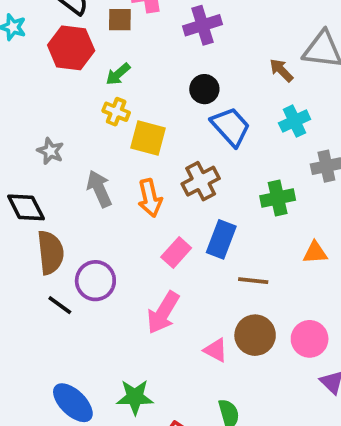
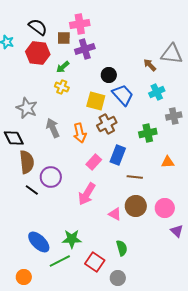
purple cross: (202, 25) -> (85, 49), moved
yellow square: (148, 138) -> (96, 101), moved
gray star: (50, 151) -> (27, 108), size x1.5

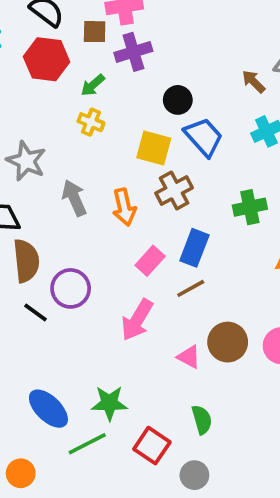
brown line: (135, 177) -> (191, 288), moved, turned -35

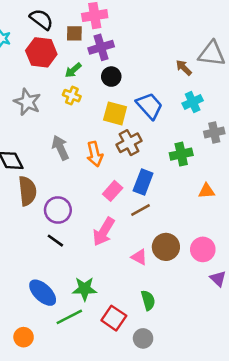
black circle: (178, 100) -> (111, 77), moved
gray star: (26, 161) -> (27, 102), moved
black line: (35, 312) -> (55, 241), moved

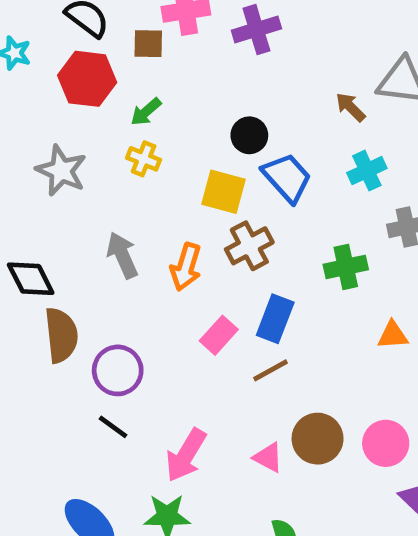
purple cross: (101, 47) -> (256, 29), moved
black circle: (111, 77) -> (249, 135), moved
orange arrow: (95, 154) -> (186, 267), turned 30
pink arrow: (104, 232) -> (186, 455), moved

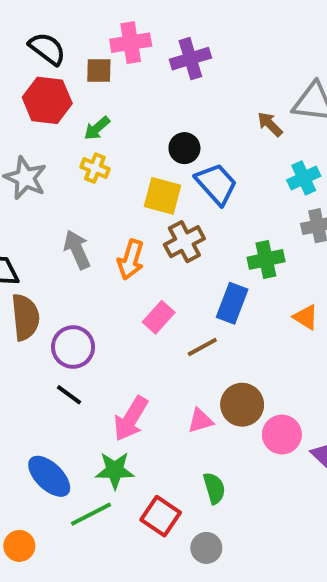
cyan cross: (367, 171) -> (304, 178), moved
blue rectangle: (275, 319) -> (232, 303), moved
orange triangle: (393, 335) -> (306, 317), turned 36
pink circle: (386, 443) -> (282, 435), moved
pink triangle: (268, 457) -> (200, 421), turned -44

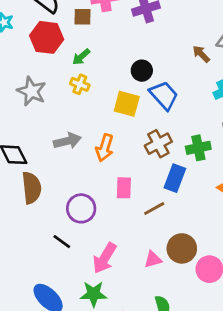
brown cross: (184, 242) -> (158, 144), moved
gray arrow: (77, 250) -> (67, 141), turned 100
pink rectangle: (159, 317) -> (124, 188), turned -40
purple circle: (73, 347) -> (81, 208), moved

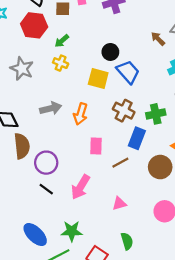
brown cross: (158, 144) -> (124, 111), turned -35
purple circle: (81, 208) -> (46, 163), moved
brown circle: (182, 248) -> (160, 167), moved
pink arrow: (105, 258) -> (81, 187), moved

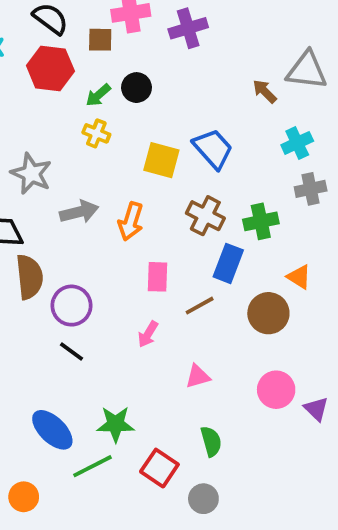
black circle: (110, 52) -> (137, 88), moved
gray star: (22, 69) -> (31, 174), moved
pink arrow: (81, 187) -> (148, 334), moved, size x0.6

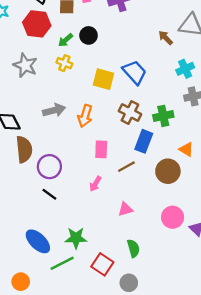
gray star: (31, 174) -> (25, 65), moved

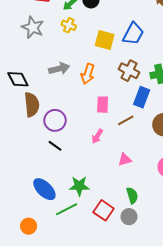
blue trapezoid: (135, 72) -> (133, 34), turned 70
gray circle: (129, 283) -> (129, 217), moved

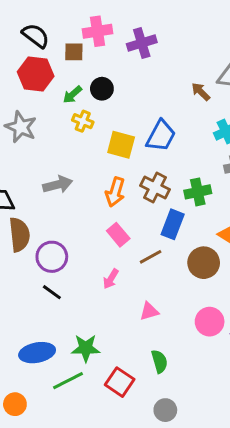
yellow cross: (69, 25) -> (83, 121), moved
orange arrow: (88, 74) -> (115, 192), moved
pink rectangle: (103, 105) -> (118, 235), turned -42
blue ellipse: (44, 189) -> (37, 353), turned -55
gray circle: (129, 217) -> (165, 410), moved

